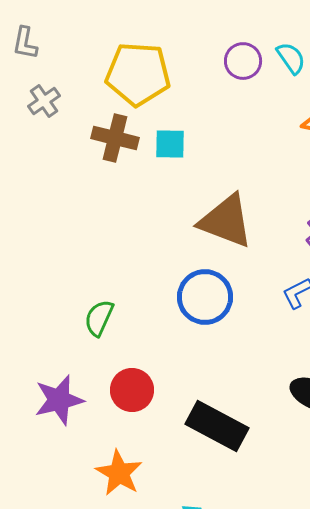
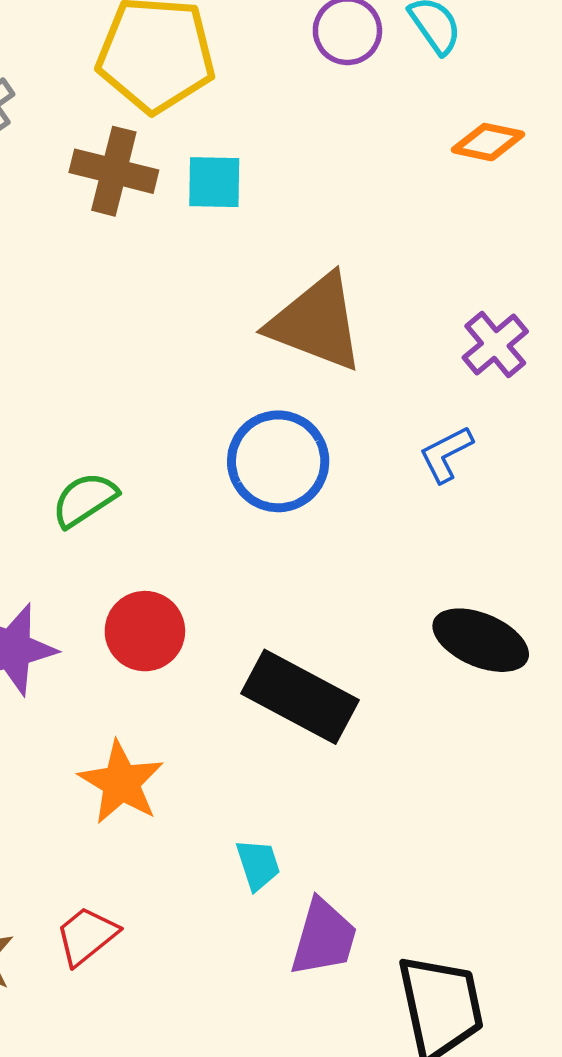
green semicircle: (99, 318) -> (85, 500), turned 33

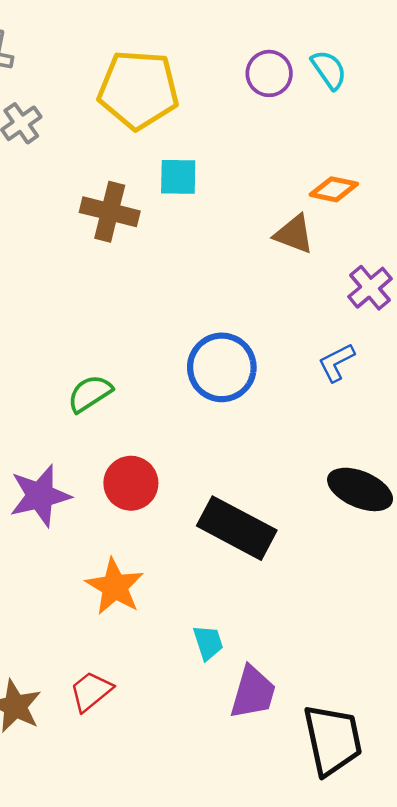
orange diamond: (488, 142) -> (334, 189), moved
brown cross: (114, 171) -> (110, 212), moved
brown triangle: (316, 323) -> (294, 234), moved, size x0.6

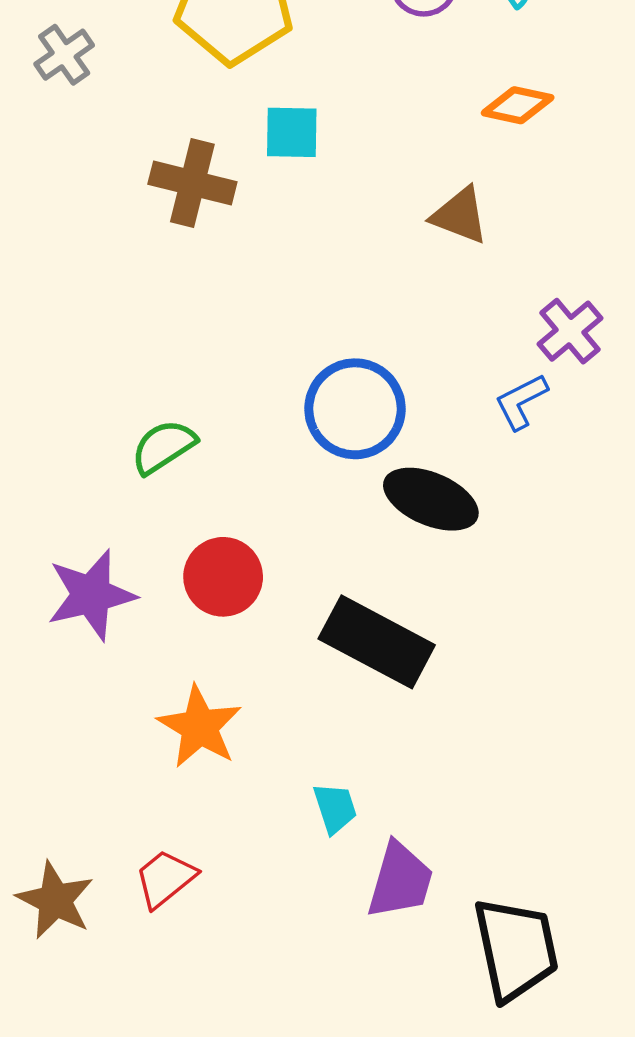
orange diamond: (334, 189) -> (518, 105), moved
purple cross: (370, 288) -> (570, 331), moved
black ellipse: (360, 489) -> (431, 499), moved

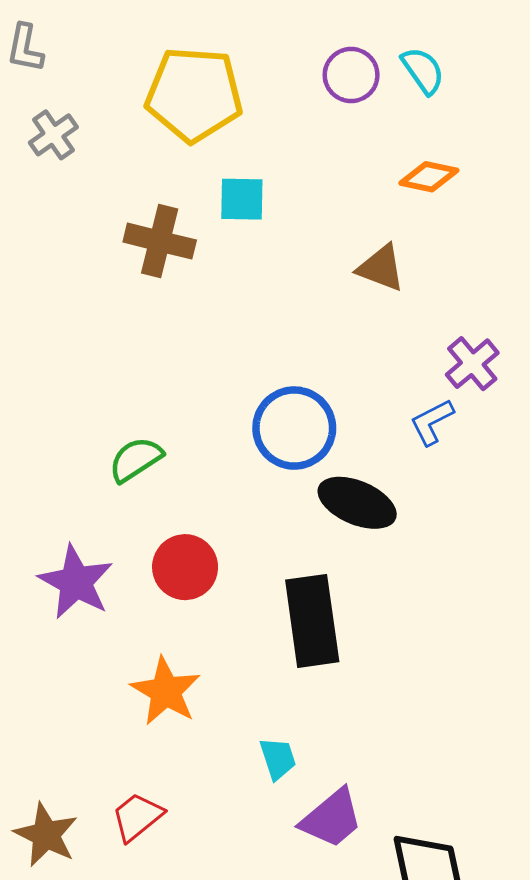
purple star: (91, 595) -> (76, 582), turned -30
black rectangle: (377, 642) -> (312, 621), turned 54
purple trapezoid: (400, 880) -> (332, 818), turned 34

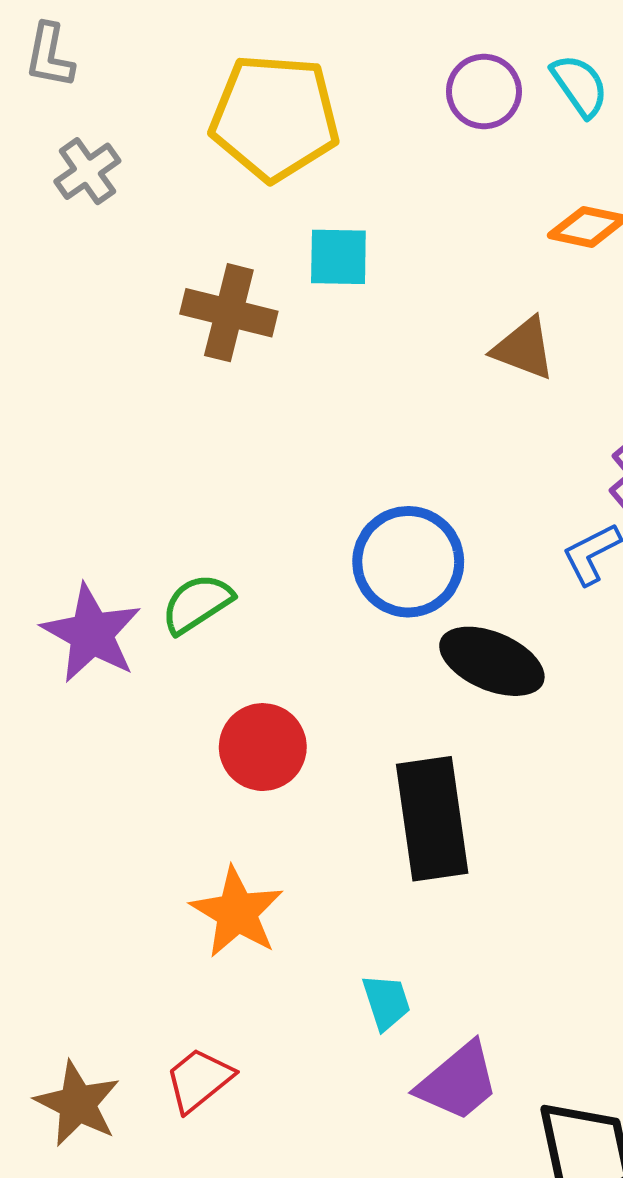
purple star: (76, 582) -> (91, 633), moved

